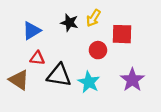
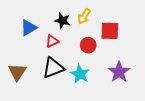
red triangle: (37, 58) -> (52, 41), moved, turned -32
black triangle: (59, 75) -> (53, 68), turned -30
brown triangle: (19, 80) -> (17, 72), turned 30

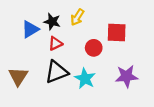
yellow arrow: (84, 16) -> (77, 17), moved
black star: (63, 21) -> (52, 22), moved
purple star: (119, 72) -> (127, 76), turned 30

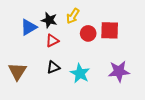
red circle: (94, 48) -> (88, 33), moved
black triangle: (57, 72) -> (53, 67), size x0.6

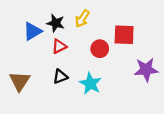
red circle: (88, 33) -> (100, 49), moved
purple star: (119, 71) -> (146, 70), moved

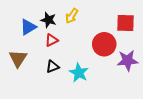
red square: (124, 35) -> (126, 23), moved
red circle: (100, 49) -> (104, 44), moved, size x1.5
brown triangle: (20, 81) -> (18, 58), moved

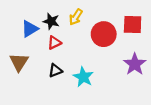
red circle: (104, 44) -> (104, 34), moved
purple star: (128, 60) -> (135, 64), turned -30

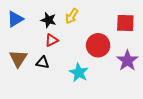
blue triangle: (30, 29) -> (15, 19), moved
red circle: (104, 34) -> (98, 45), moved
black triangle: (55, 71) -> (42, 62), moved, turned 32

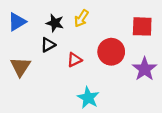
red triangle: (52, 40) -> (74, 60), moved
black triangle: (42, 62) -> (48, 45), moved, turned -40
cyan star: (79, 73) -> (88, 98), moved

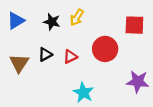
black triangle: (48, 45) -> (45, 54), moved
purple star: (145, 69) -> (138, 82), moved, turned -30

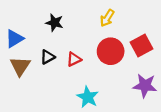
yellow arrow: (77, 17) -> (107, 18), moved
blue triangle: (16, 21) -> (14, 39), moved
red square: (134, 25) -> (141, 46), moved, turned -30

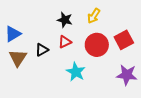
black star: (54, 23) -> (65, 20), moved
red triangle: (74, 59) -> (65, 42), moved
cyan star: (88, 97) -> (76, 72), moved

